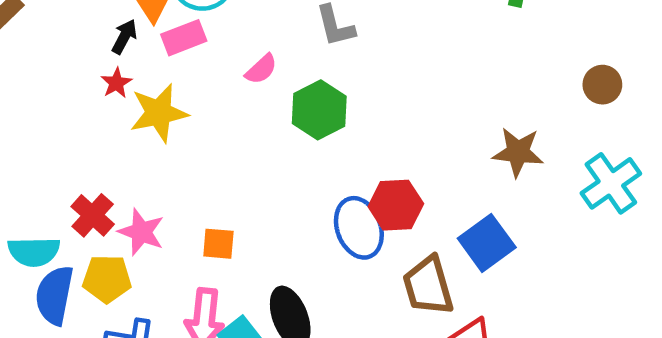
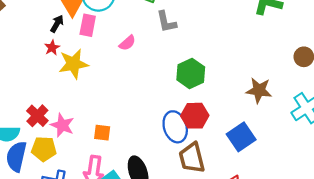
pink rectangle: (184, 38) -> (88, 25), turned -60
green hexagon: (319, 110) -> (191, 73), moved
brown trapezoid: (428, 286) -> (192, 158), moved

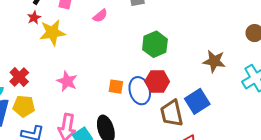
pink star: (62, 125) -> (67, 81), moved
orange square: (102, 133) -> (116, 87), moved
brown trapezoid: (192, 158) -> (172, 113), moved

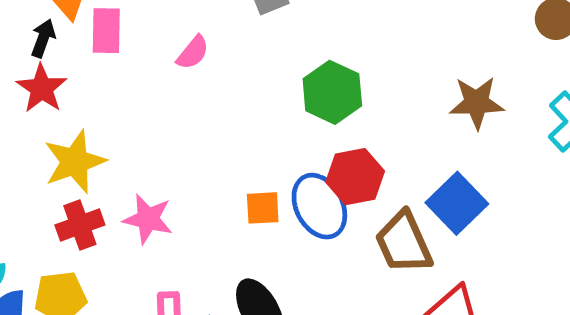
red star: (34, 18) -> (42, 88), size x1.5
yellow star: (52, 32) -> (75, 162), moved
red cross: (19, 77) -> (80, 225), moved, turned 36

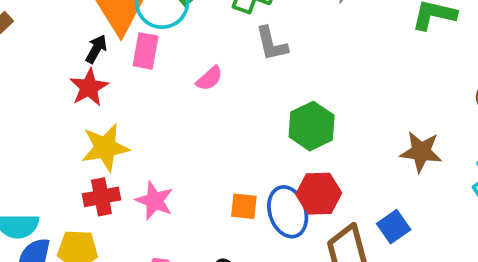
blue square: (457, 203) -> (394, 227), size x0.7

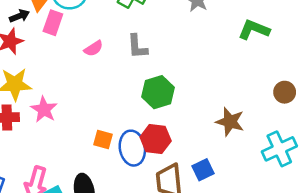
gray L-shape: (272, 44) -> (137, 47), moved
black arrow: (96, 49) -> (19, 16), turned 30
pink star: (154, 201) -> (44, 109), moved

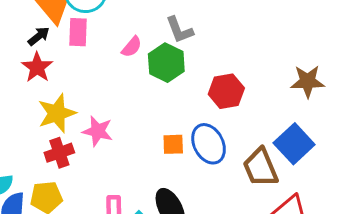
green hexagon: (158, 92) -> (166, 63), moved
red hexagon: (156, 139) -> (226, 91), moved
blue square: (203, 170) -> (294, 144), size x1.5

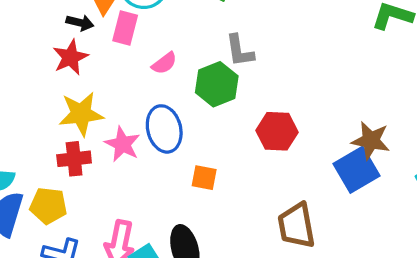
black arrow: (39, 36) -> (80, 23), turned 40
pink semicircle: (132, 47) -> (164, 63), moved
blue ellipse: (209, 144) -> (164, 129), moved
blue square: (294, 144) -> (357, 170), moved

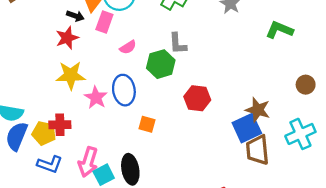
red cross: (74, 159) -> (60, 125), moved
brown trapezoid: (296, 226) -> (258, 150), moved

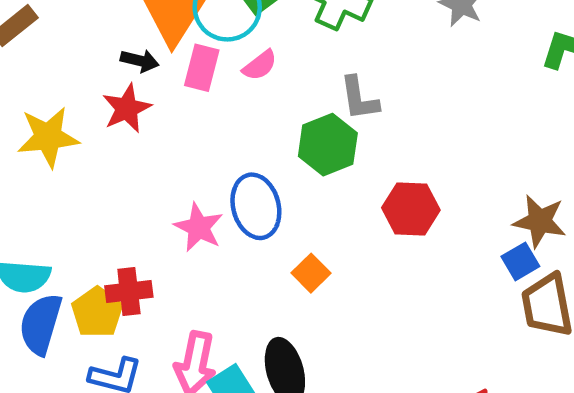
pink semicircle: (128, 47) -> (260, 65), moved
yellow star: (71, 75) -> (48, 137), moved
orange square: (147, 124) -> (311, 273), turned 35
blue square: (247, 128) -> (520, 261), size x0.6
yellow pentagon: (44, 133) -> (97, 312), turned 30

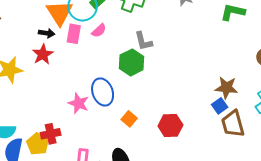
red hexagon: (411, 209) -> (170, 126), moved

